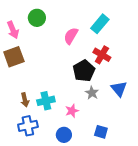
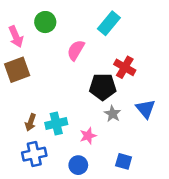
cyan rectangle: (100, 24) -> (109, 23), moved
pink semicircle: (71, 36) -> (76, 50), moved
black pentagon: (84, 71) -> (103, 87), turned 30
brown arrow: (25, 100) -> (31, 122), turned 32

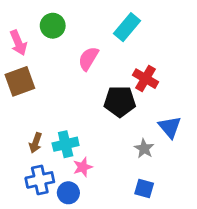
gray star: (113, 114) -> (144, 149), moved
pink star: (88, 136) -> (83, 167), moved
blue circle: (78, 165) -> (68, 193), moved

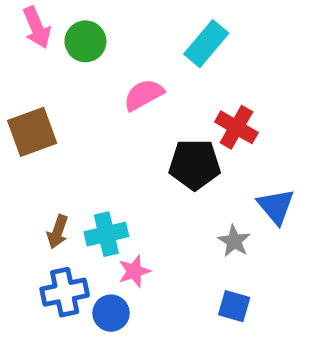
pink arrow: (18, 43) -> (37, 27), moved
pink semicircle: (88, 59) -> (144, 95), turned 30

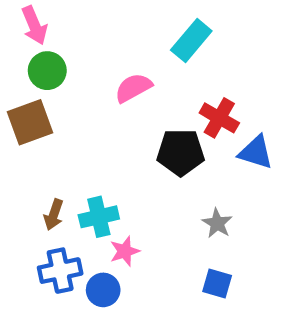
green circle: (85, 41) -> (47, 71), moved
blue triangle: (276, 206) -> (256, 152), moved, turned -33

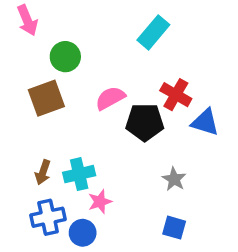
green circle: (47, 71) -> (65, 57), moved
pink semicircle: (133, 88) -> (110, 98), moved
brown square: (30, 122) -> (46, 98), moved

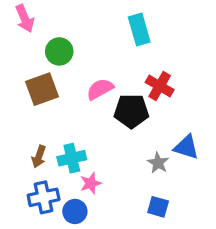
cyan rectangle: (153, 32) -> (139, 30), turned -56
blue triangle: (205, 122) -> (186, 147), moved

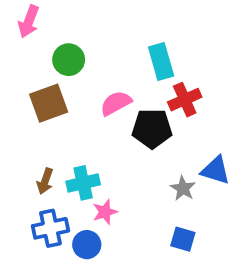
pink arrow: (25, 19) -> (29, 22), turned 44
cyan rectangle: (139, 30) -> (161, 61), moved
red cross: (160, 86) -> (185, 100), turned 36

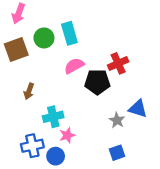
cyan rectangle: (161, 61) -> (69, 33), moved
brown square: (49, 103) -> (16, 50), moved
brown arrow: (45, 181) -> (29, 91), moved
blue square: (183, 239) -> (117, 153), turned -35

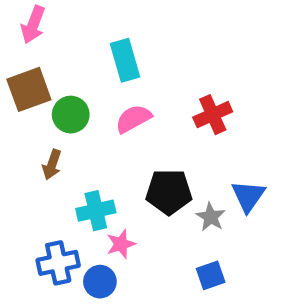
green circle: (44, 38) -> (71, 115), moved
black pentagon: (97, 82) -> (169, 192), moved
blue triangle: (138, 109) -> (248, 196), turned 48

